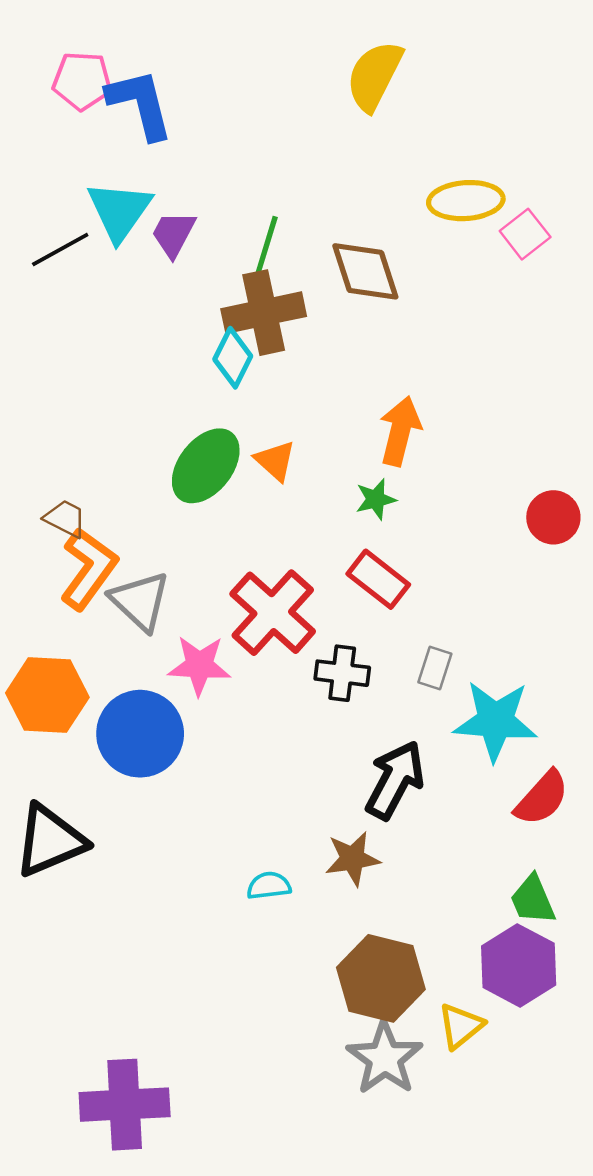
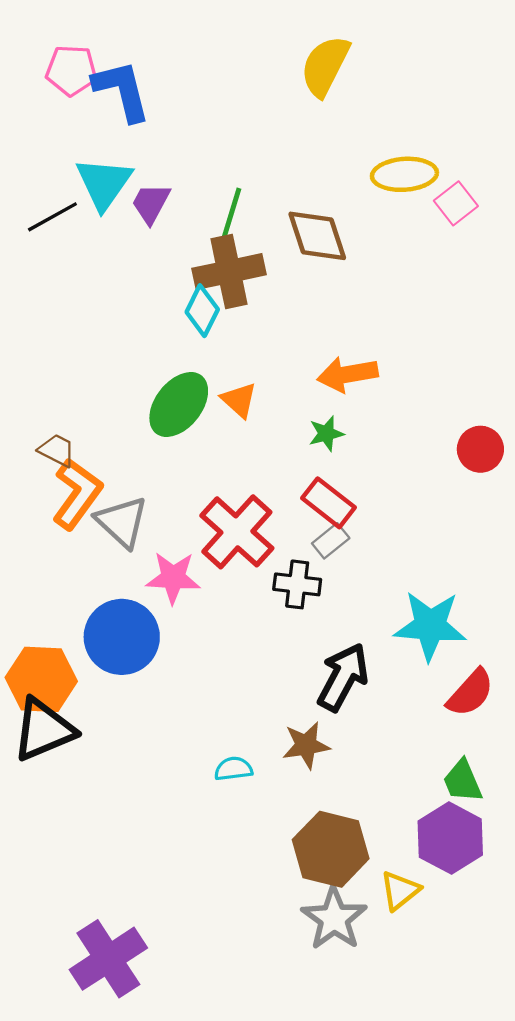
orange arrow: (400, 431) -> (347, 374), turned -114
gray rectangle: (435, 668) -> (331, 541), moved, turned 33
orange hexagon: (47, 695) -> (41, 679), moved
purple cross: (125, 1105) -> (108, 959), turned -30

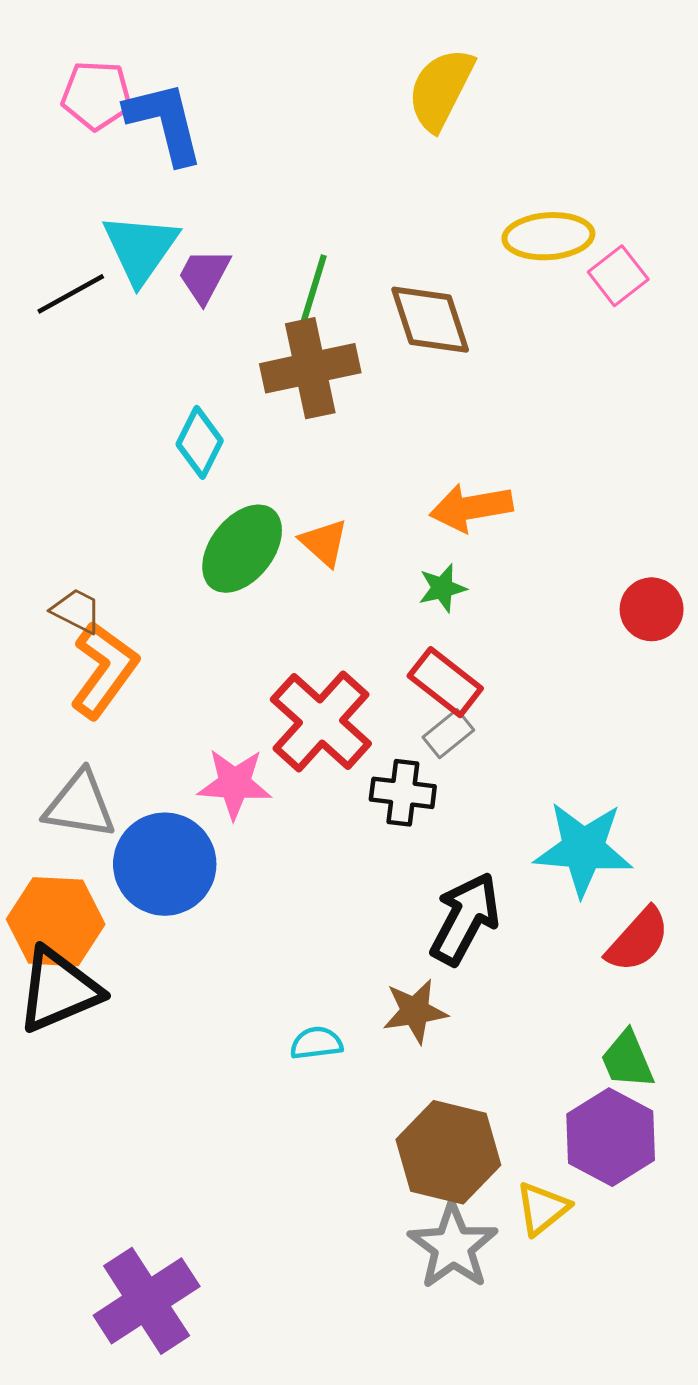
cyan diamond: (202, 311) -> (200, 442), moved
gray triangle: (122, 522) -> (80, 805), moved, turned -34

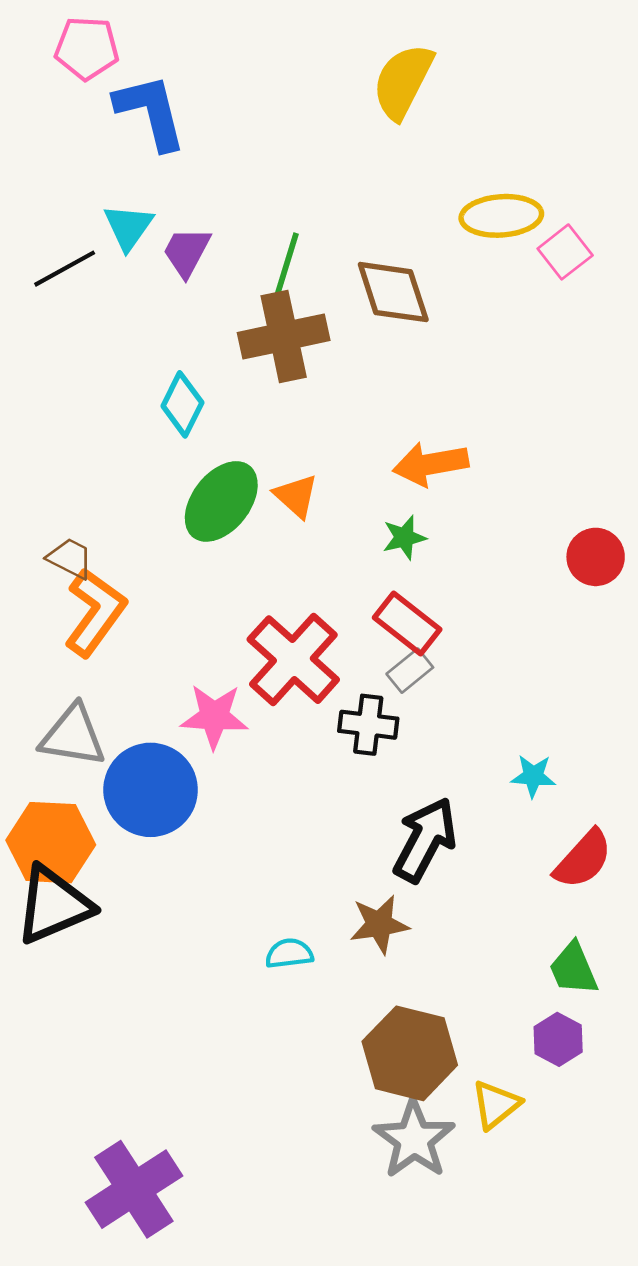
pink pentagon: (96, 95) -> (87, 48), moved
cyan triangle: (140, 248) -> (128, 227), size x0.7
cyan star: (583, 849) -> (533, 776), size x0.5
purple hexagon: (611, 1137) -> (558, 1039), size x0.6

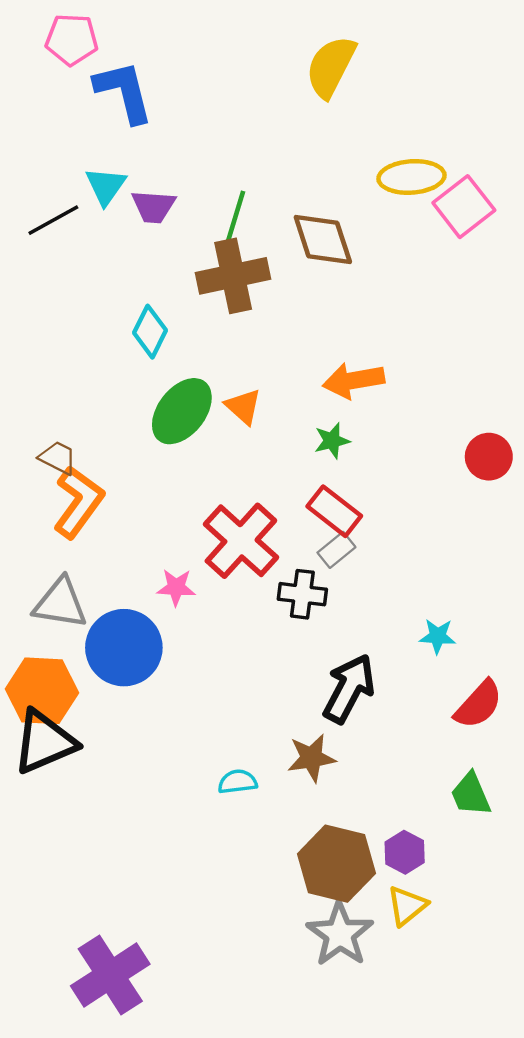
purple trapezoid: (187, 252) -> (153, 207), turned -114
pink square: (565, 252) -> (464, 207), size x1.4
pink star: (214, 716) -> (176, 587), size x0.7
purple hexagon: (558, 1039) -> (405, 852), moved

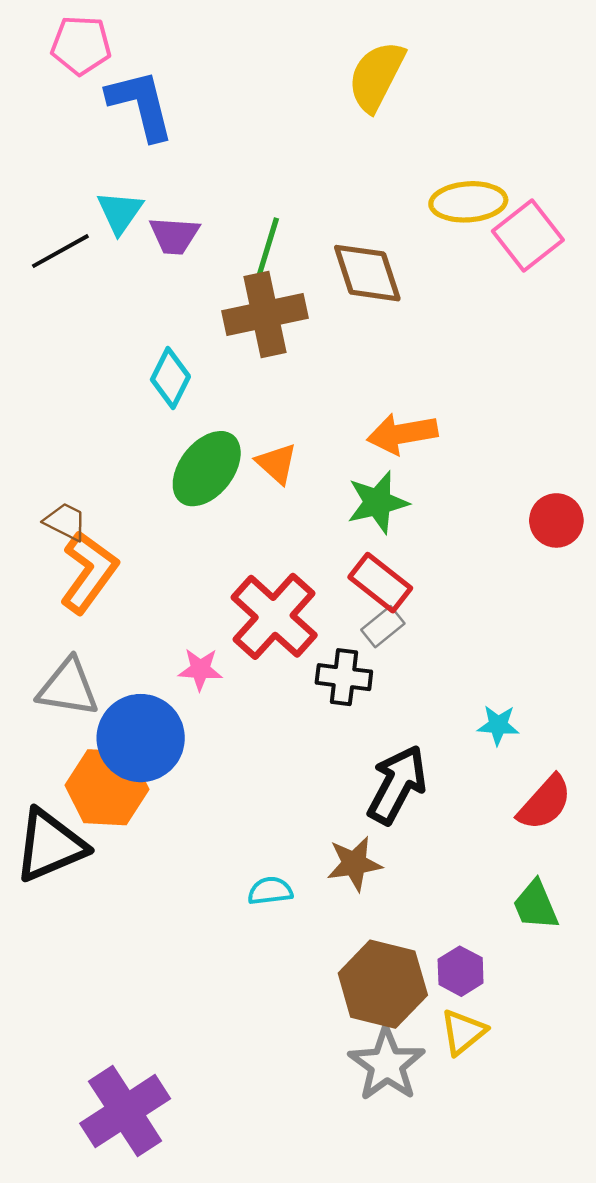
green star: (332, 441) -> (378, 502), size x1.5
orange hexagon: (42, 691) -> (107, 787), moved

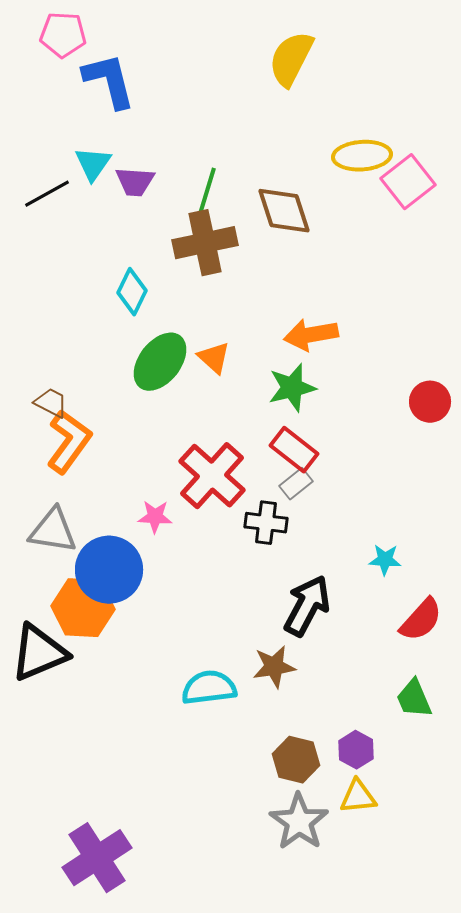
cyan semicircle: (270, 891) -> (209, 688), size x1.6
brown hexagon: (383, 984) -> (296, 760), size x0.7
yellow triangle: (463, 1032) -> (358, 797), turned 33

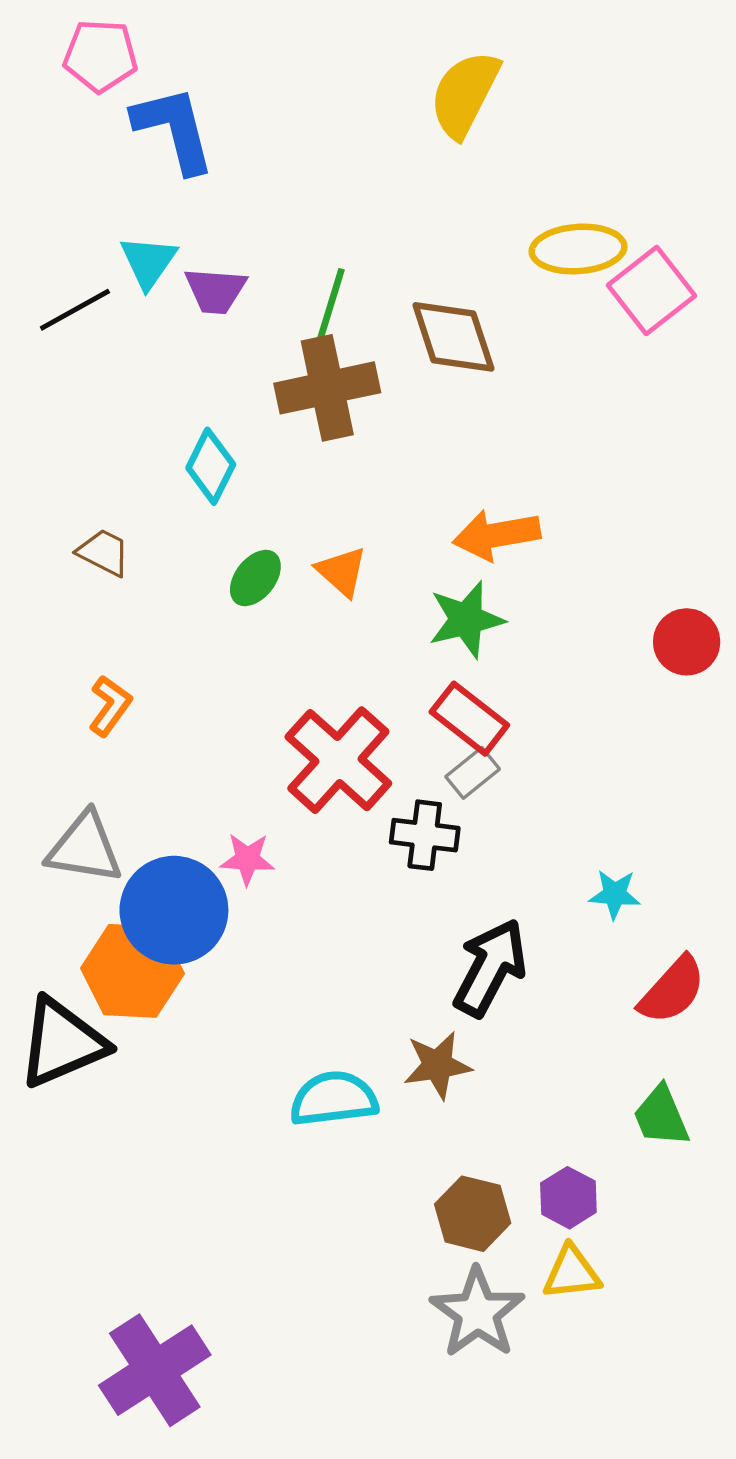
green ellipse: (160, 362) -> (255, 578), size x0.6
brown trapezoid: (51, 403) -> (104, 552), moved
orange L-shape: (69, 442) -> (110, 706), size x0.6
pink star: (155, 517) -> (247, 859), moved

